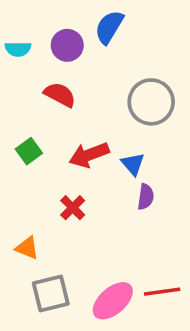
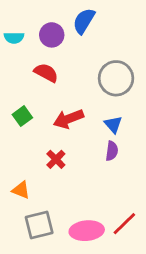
blue triangle: (133, 164) -> (113, 124), moved
red line: (162, 292) -> (124, 224), turned -36
pink ellipse: (113, 301) -> (87, 231), turned 36

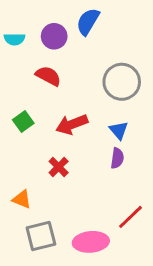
red line: (124, 224) -> (131, 217), moved

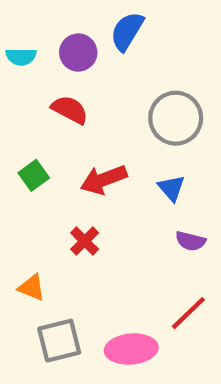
purple semicircle: (117, 158) -> (191, 241), moved, turned 96

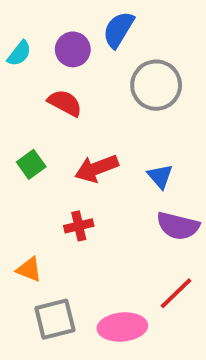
cyan semicircle: (21, 57) -> (19, 53), turned -52
gray circle: (176, 118) -> (156, 85), moved
red cross: (85, 241) -> (79, 226), turned 32
purple semicircle: (191, 241) -> (178, 226), size x1.5

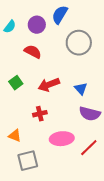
pink ellipse: (122, 327) -> (62, 139), moved

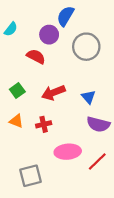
purple circle: (37, 25) -> (49, 35), moved
orange triangle: (15, 136) -> (16, 121), moved

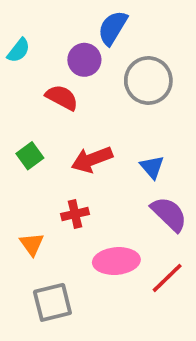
orange triangle: (16, 121) -> (32, 244), moved, turned 32
purple semicircle: (98, 124) -> (169, 214), turned -150

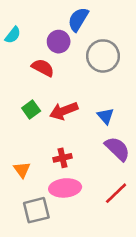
green square: (30, 156) -> (31, 110), moved
red cross: (75, 214) -> (62, 158), moved
pink ellipse: (116, 261) -> (65, 188), moved

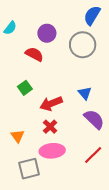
blue semicircle: (78, 19) -> (92, 15), moved
red arrow: (64, 111) -> (51, 104), moved
red cross: (62, 158) -> (50, 127), turned -32

